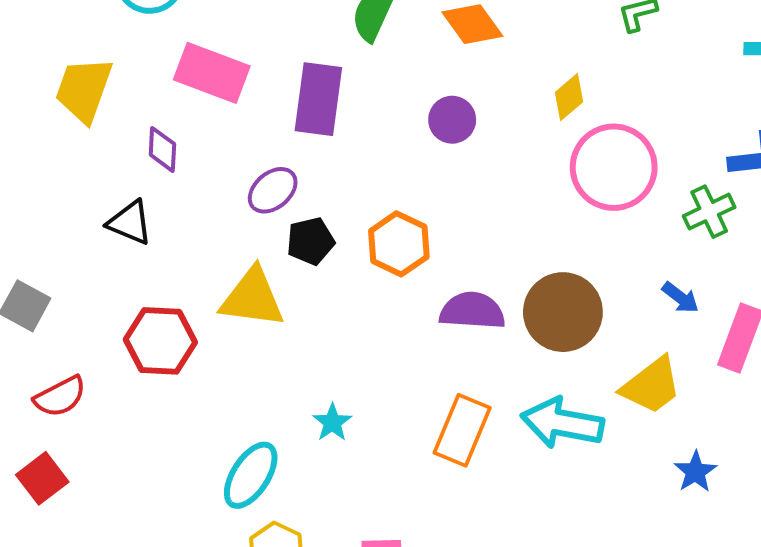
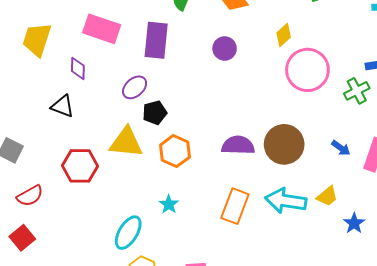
orange hexagon: (399, 244) -> (175, 151), moved
blue arrow: (680, 298) -> (341, 148), moved
yellow trapezoid: (651, 386) -> (327, 196), moved, size x0.7

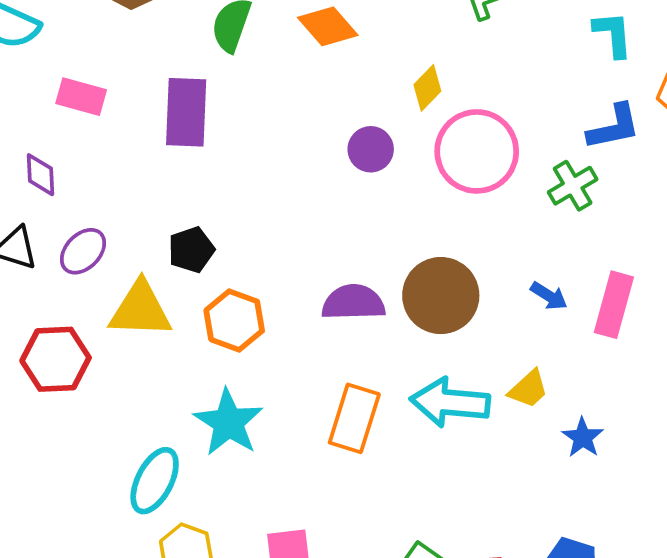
pink rectangle: (102, 29) -> (81, 97), size x0.7
purple circle: (225, 48) -> (371, 149), moved
purple ellipse: (135, 87) -> (83, 251), moved
cyan star: (169, 204) -> (228, 422), size x1.8

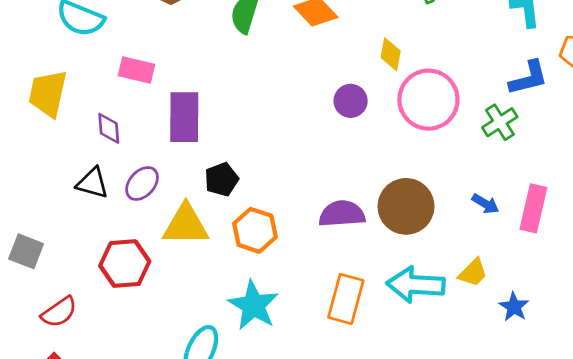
yellow diamond: (427, 88) -> (391, 54), turned -32
purple rectangle: (186, 112) -> (184, 117), moved

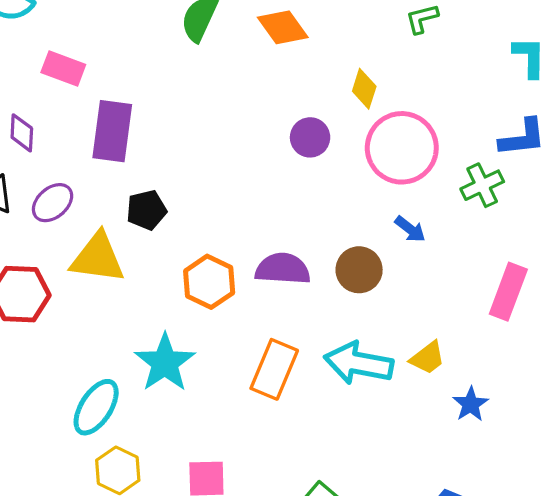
blue arrow: (485, 204) -> (410, 229), moved
brown circle: (406, 206) -> (359, 270), size x0.7
orange hexagon: (255, 230) -> (209, 282), moved

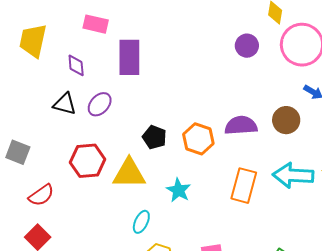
black pentagon: (146, 210) -> (154, 137), moved, turned -30
yellow triangle: (98, 258) -> (129, 173), moved
cyan star: (165, 363) -> (179, 190), size x0.7
cyan ellipse: (96, 407) -> (141, 222), size x0.7

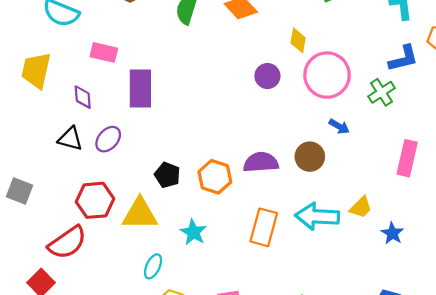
red semicircle: (41, 195) -> (67, 243), moved, size x1.4

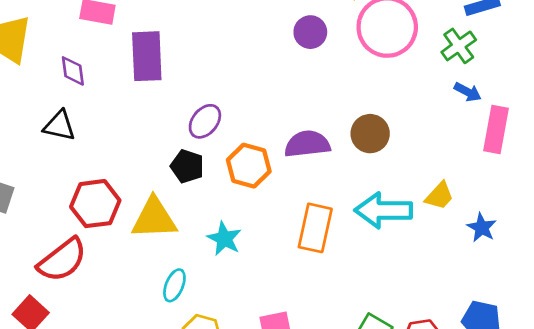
blue arrow: (339, 126) -> (468, 92), moved
purple ellipse: (108, 139) -> (205, 121), moved

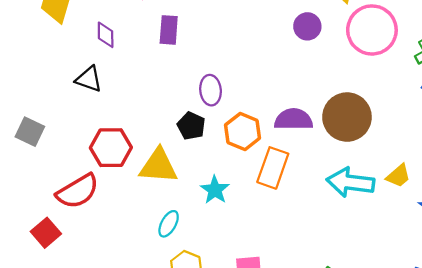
purple rectangle: (147, 56) -> (169, 30), size x0.7
purple ellipse: (205, 121) -> (211, 90), turned -52
brown circle: (370, 134) -> (347, 117), size x1.5
orange rectangle: (315, 228) -> (273, 168), moved

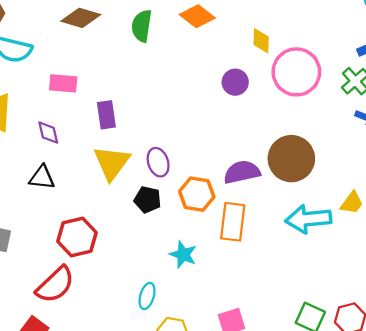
yellow triangle: (158, 166) -> (112, 163), moved, turned -45

